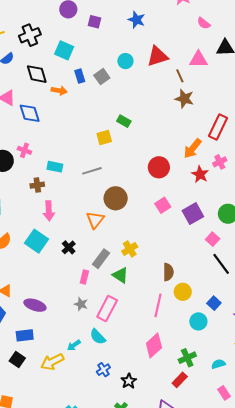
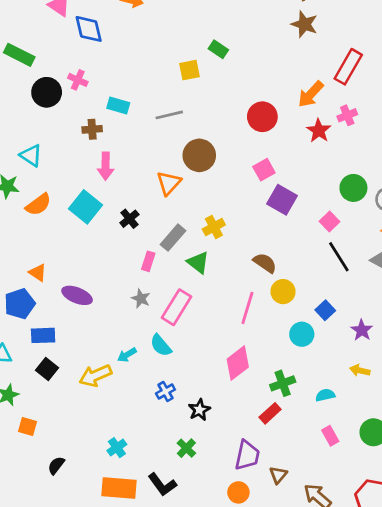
purple square: (193, 214) -> (282, 200), moved, turned -35
brown semicircle: (168, 272) -> (265, 263), turned -60
blue rectangle: (25, 335) -> (43, 335), moved

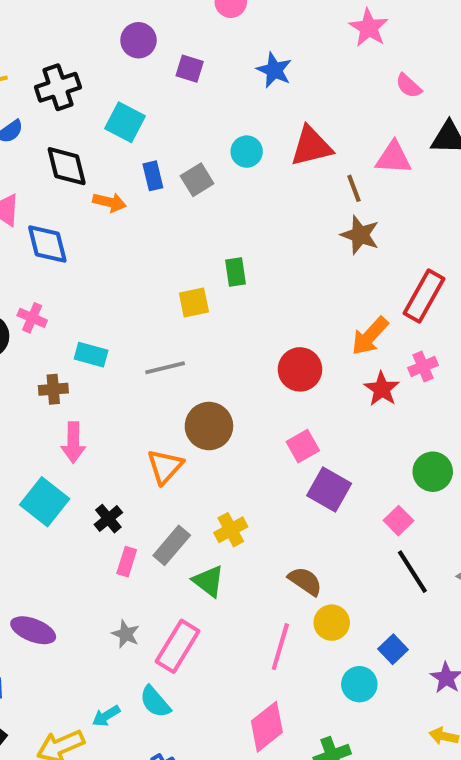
green rectangle: (218, 49) -> (236, 272), turned 48
pink rectangle: (148, 261) -> (127, 562), moved

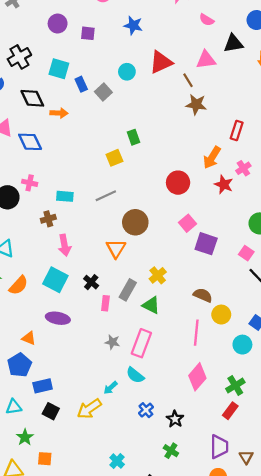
blue rectangle: (153, 176) -> (81, 84), moved
red rectangle: (424, 296) -> (237, 130), size x0.7
purple ellipse: (33, 630) -> (58, 318), moved

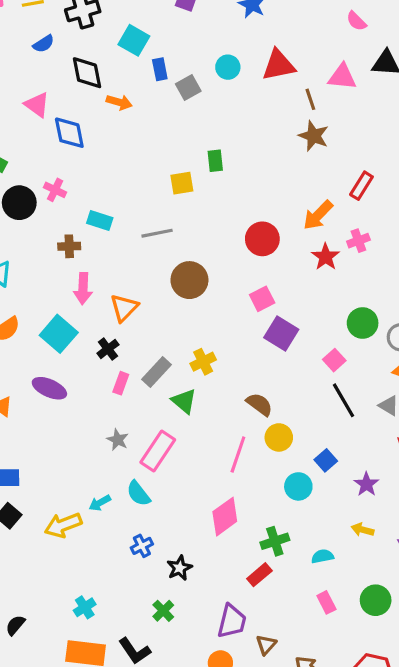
orange triangle: (116, 248) -> (124, 308), moved

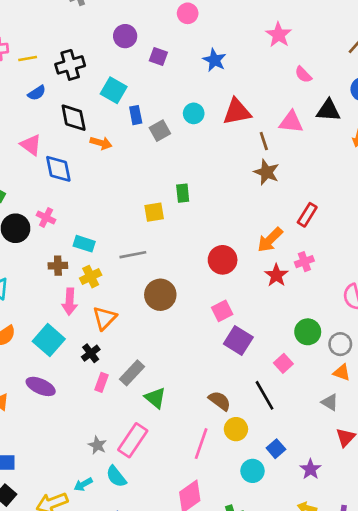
yellow cross: (203, 362) -> (91, 277), moved
black line: (343, 400) -> (264, 395), moved
gray star: (118, 440) -> (97, 445), moved

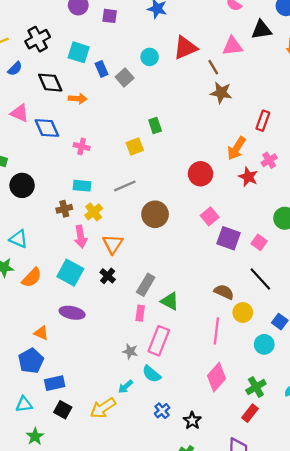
pink cross: (46, 217) -> (82, 147), moved
pink square: (283, 363) -> (259, 242), moved
pink rectangle: (102, 382) -> (140, 313), moved

